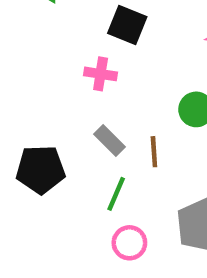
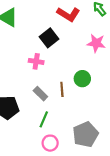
black square: (127, 25) -> (49, 38), turned 30
brown line: (154, 152) -> (62, 89), moved

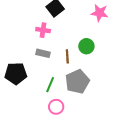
gray rectangle: (40, 94) -> (43, 53), moved, turned -32
gray pentagon: (86, 134) -> (77, 82), moved

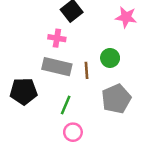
gray rectangle: (43, 53) -> (57, 67), size x1.6
gray pentagon: (77, 82) -> (116, 99), moved

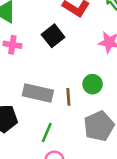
pink cross: (57, 38) -> (12, 45), moved

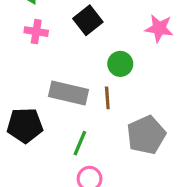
green circle: (93, 84) -> (120, 64), moved

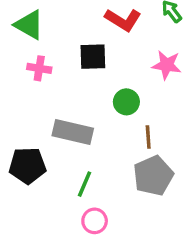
black square: (88, 20) -> (93, 57), turned 36
brown line: (107, 98) -> (148, 137), moved

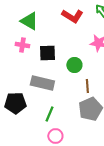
green triangle: (29, 25) -> (29, 21), moved
black square: (93, 57) -> (47, 53), moved

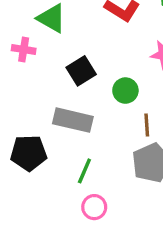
pink cross: (22, 45) -> (24, 49), moved
black square: (47, 53) -> (81, 71), turned -30

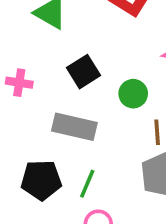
pink cross: (24, 49) -> (19, 83), moved
black pentagon: (29, 153) -> (41, 180), moved

